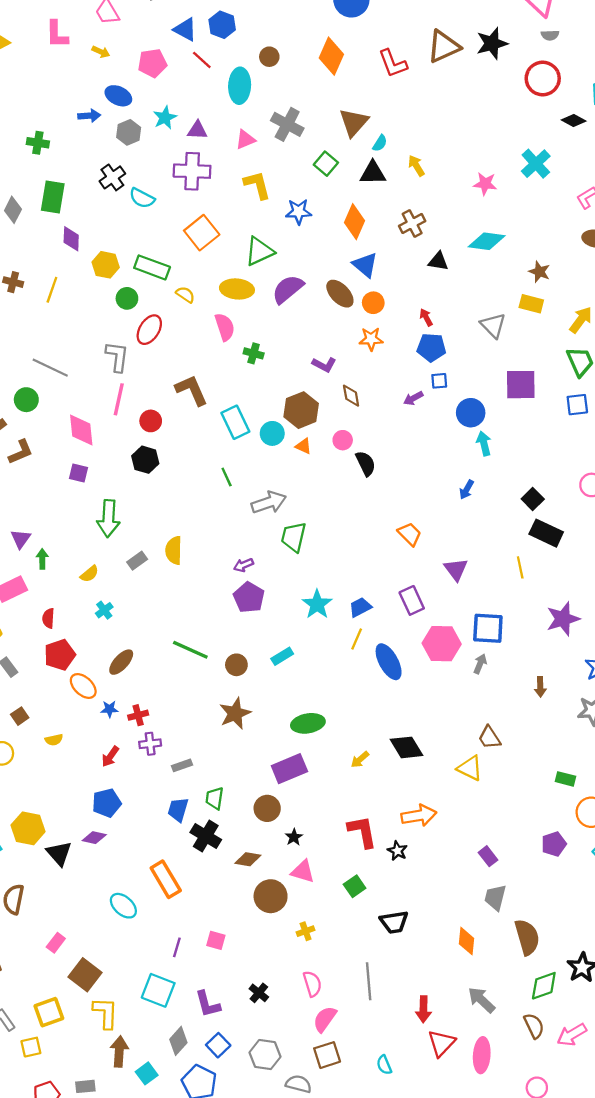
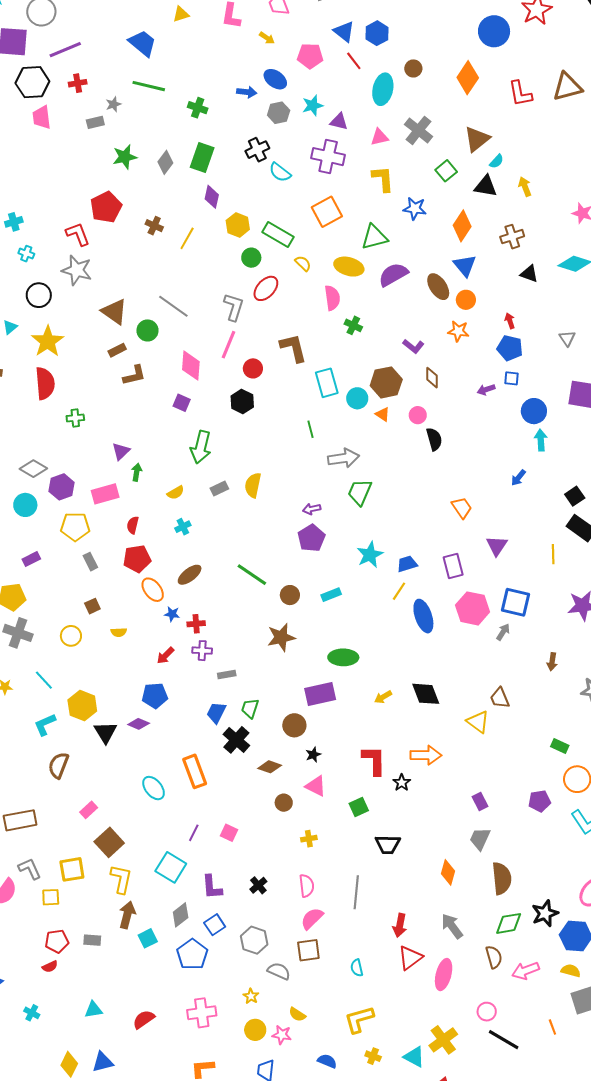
gray triangle: (493, 325) -> (567, 338), size x0.7
brown circle: (271, 896) -> (284, 803), size x0.6

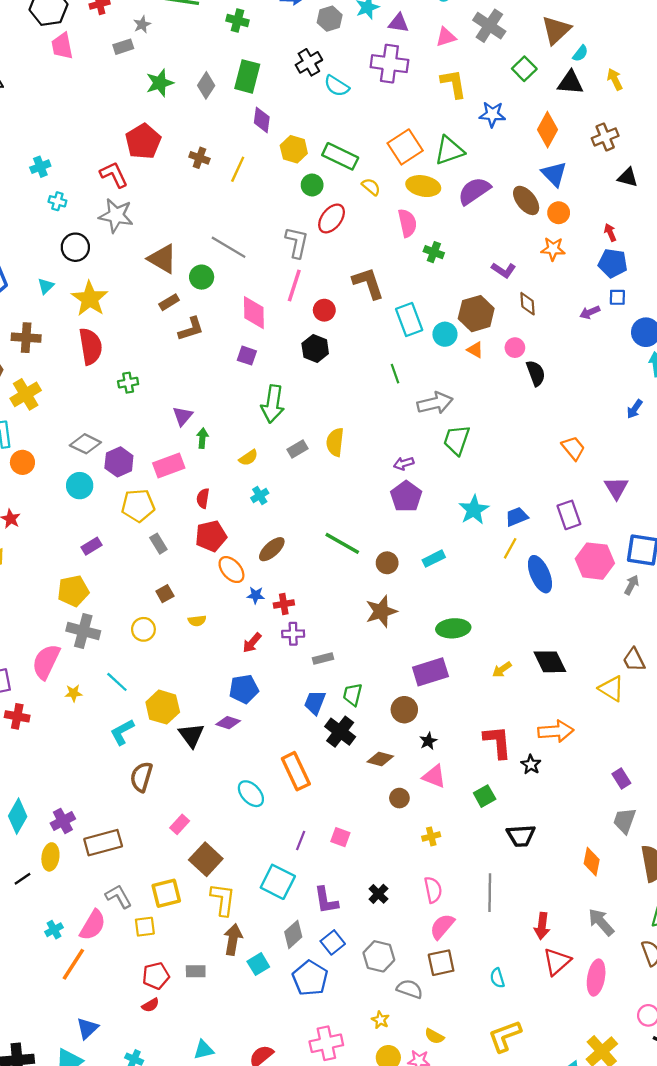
orange square: (327, 212) -> (405, 147), moved

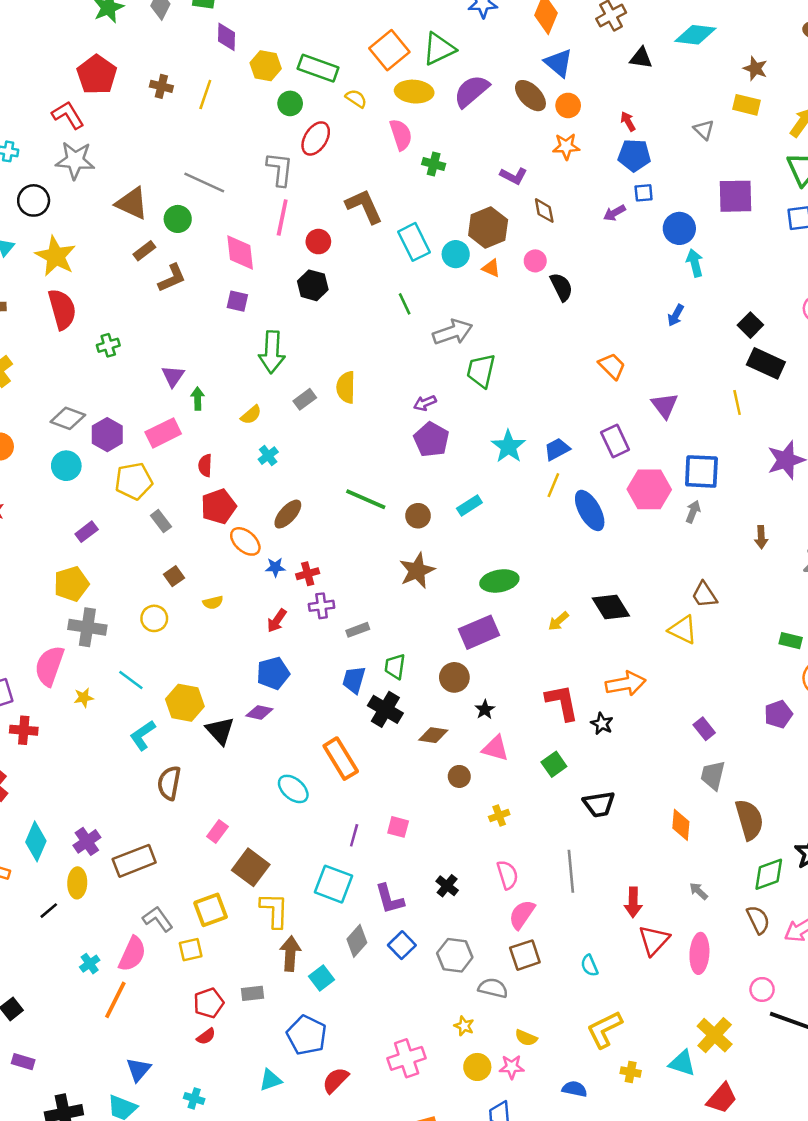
gray arrow: (601, 922) -> (699, 891), size x0.6
blue pentagon: (310, 978) -> (307, 1035), moved

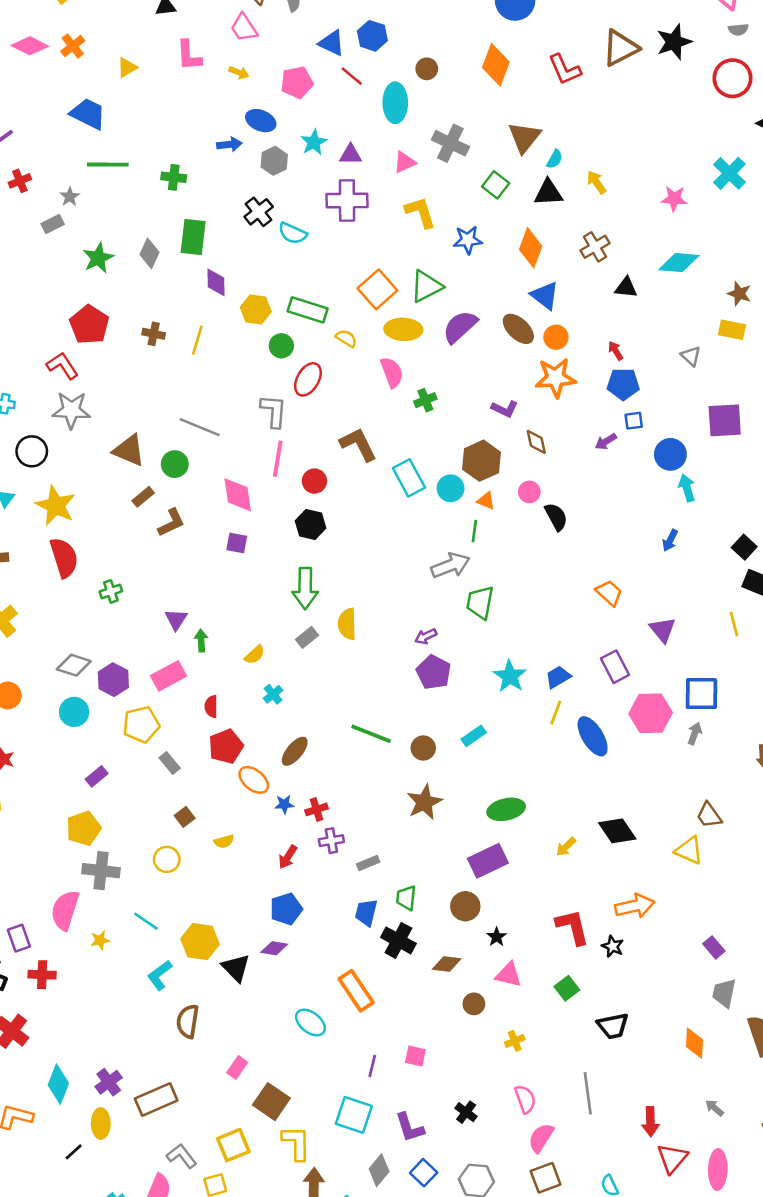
orange star: (566, 146) -> (556, 378), size x1.5
green cross: (434, 164) -> (425, 400), turned -35
green line: (405, 304) -> (474, 531), moved, turned 35
green arrow: (272, 352) -> (305, 588), moved

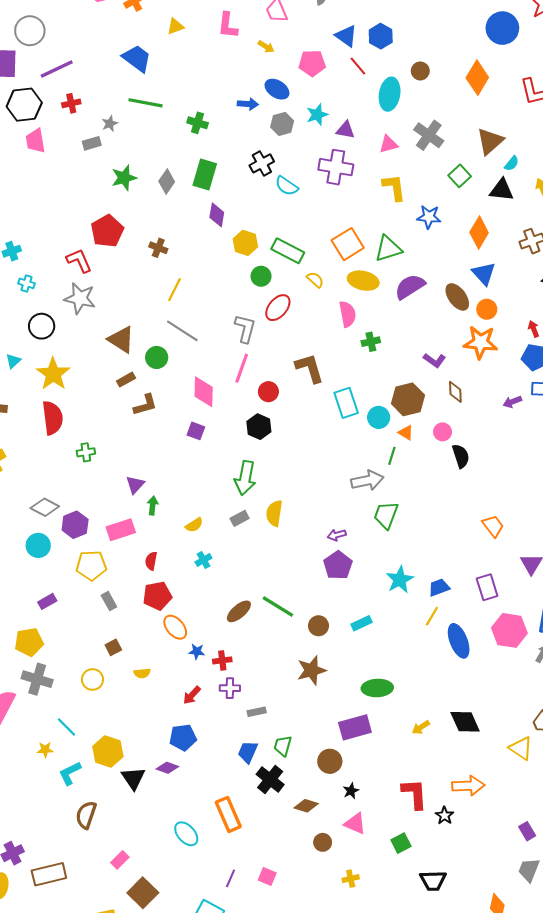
yellow line: (197, 340) -> (175, 290), moved
brown ellipse: (295, 751) -> (239, 611), moved
yellow star: (100, 940) -> (45, 750), moved

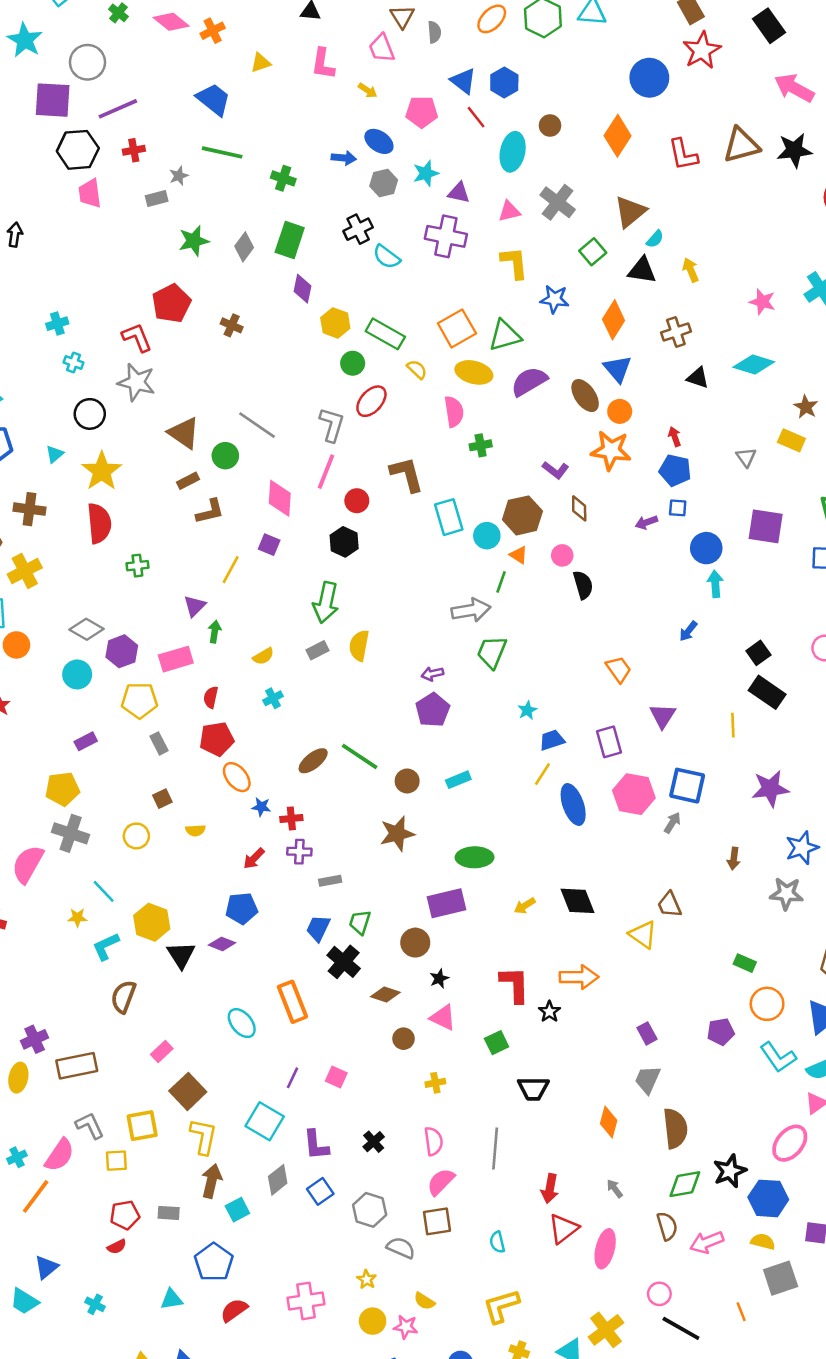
yellow line: (175, 290) -> (231, 570), moved
cyan star: (400, 580) -> (527, 710), moved, size x0.6

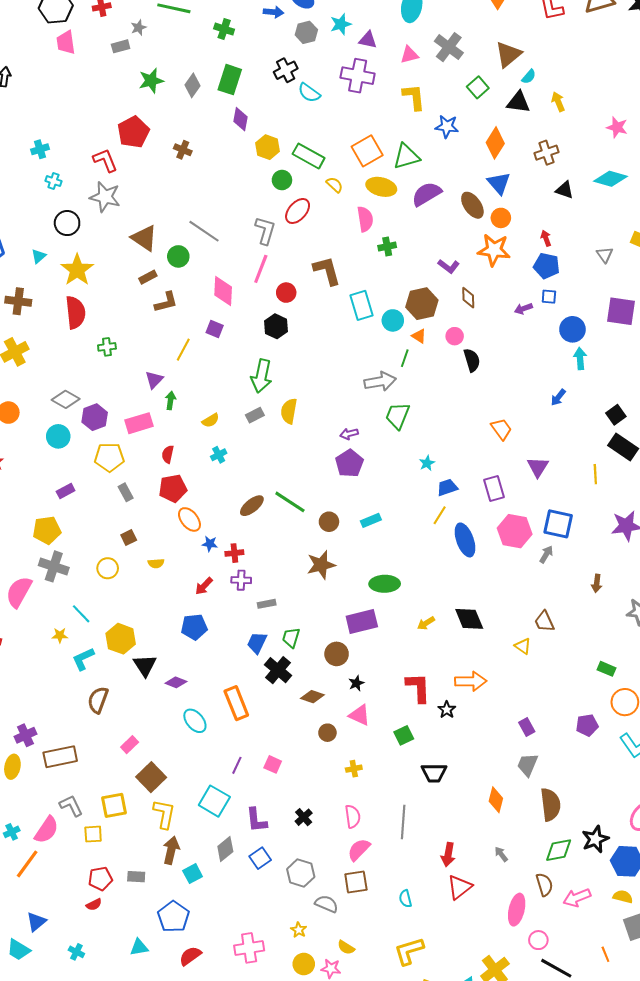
yellow triangle: (643, 935) -> (523, 646), size x0.7
purple diamond: (222, 944) -> (176, 682), moved
pink ellipse: (605, 1249) -> (517, 910), moved

